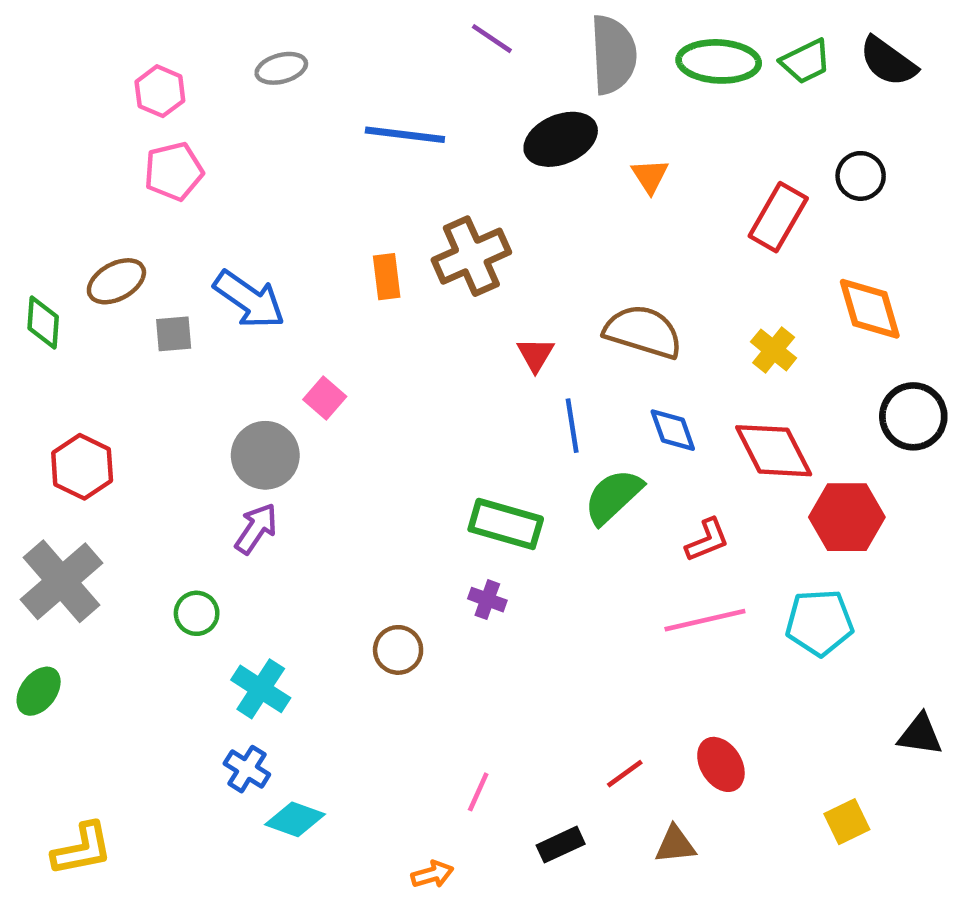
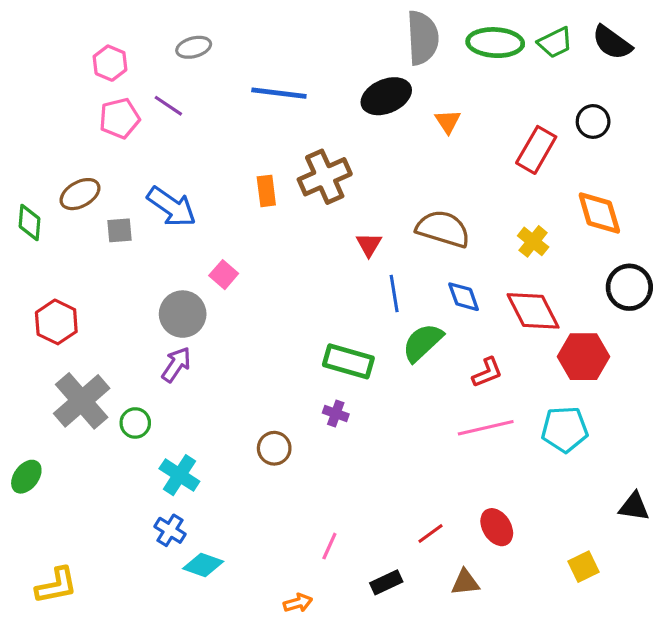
purple line: (492, 39) -> (168, 106), moved
gray cross: (61, 581) -> (82, 401), moved

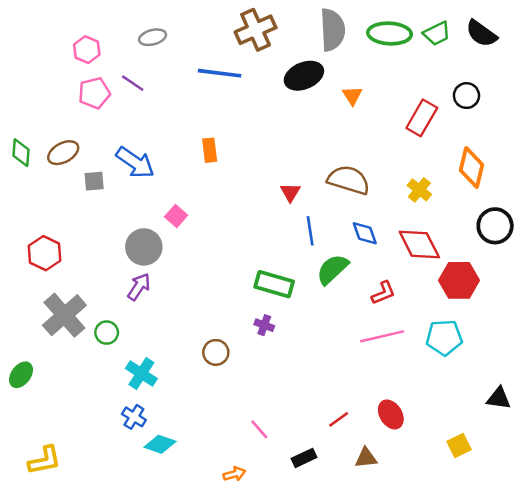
brown cross: (325, 177) -> (256, 30), moved
orange diamond: (599, 213) -> (471, 168), turned 30
green diamond: (30, 222) -> (21, 153), moved
pink line: (329, 546) -> (259, 429), turned -65

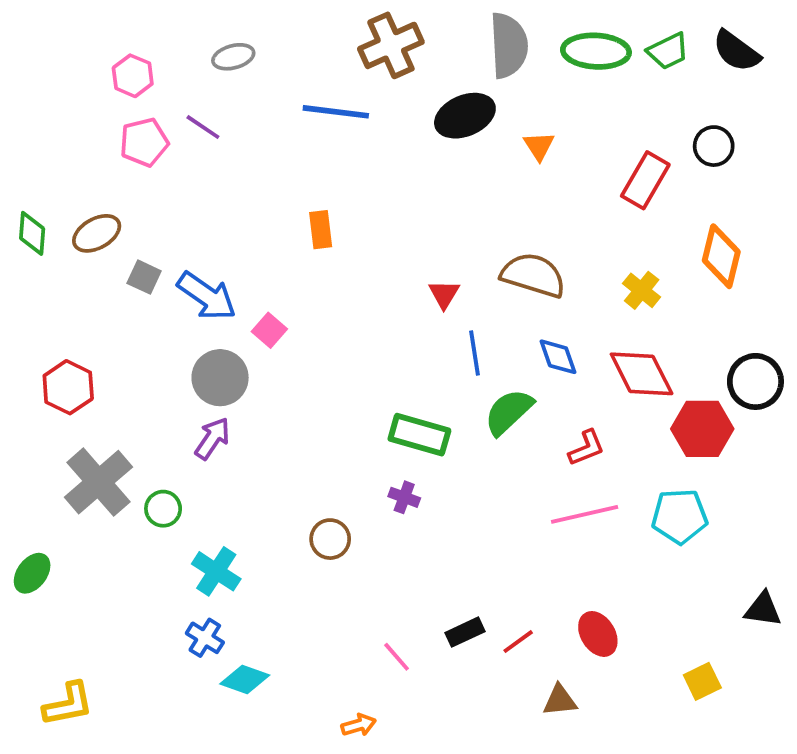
blue arrow: (135, 163) -> (207, 296), moved
gray square: (94, 181) -> (144, 277), turned 30
black circle: (495, 226) -> (755, 381), moved
black rectangle: (304, 458) -> (465, 632), moved

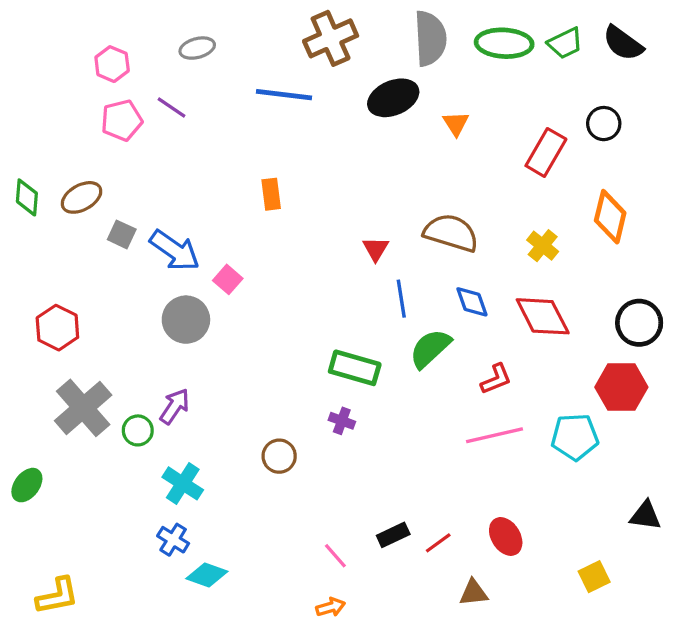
red hexagon: (702, 429) -> (621, 387), moved
purple arrow: (212, 438) -> (175, 406), moved
orange arrow: (359, 725) -> (331, 607), moved

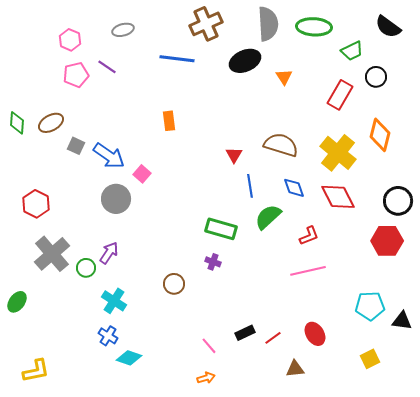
green trapezoid: (565, 43) -> (352, 51), moved
yellow cross: (543, 246) -> (338, 153), size x1.8
cyan pentagon: (575, 437) -> (370, 306), moved

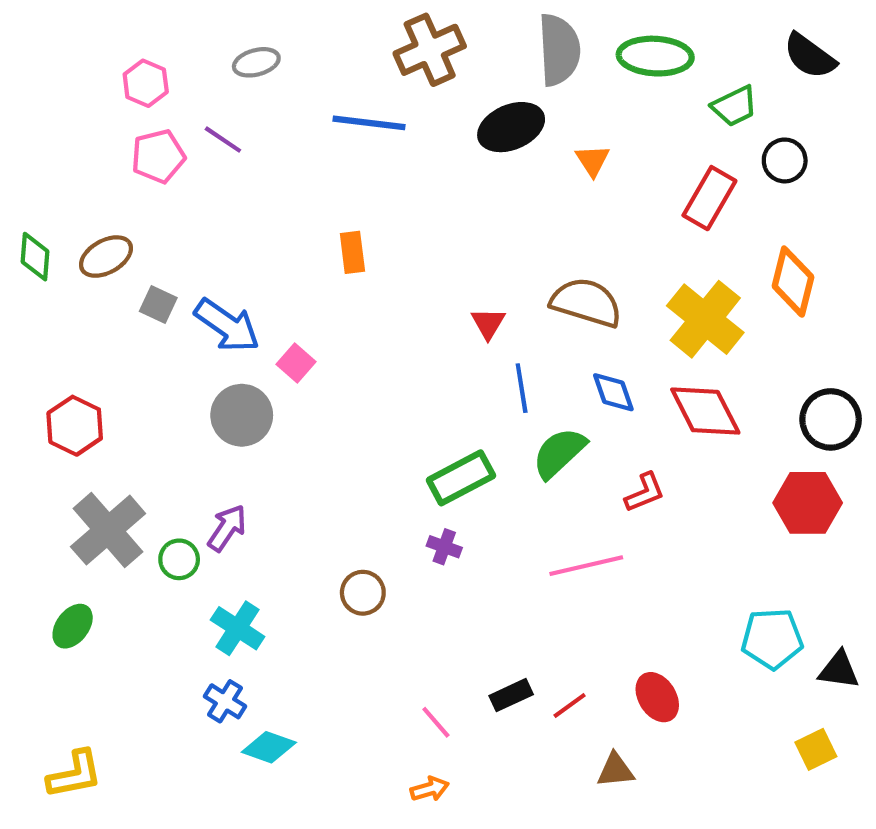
green rectangle: (221, 229) -> (461, 478), turned -44
pink line: (308, 271) -> (586, 566), moved
green ellipse: (17, 302) -> (73, 626), moved
yellow square: (370, 359) -> (816, 749), moved

